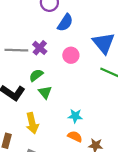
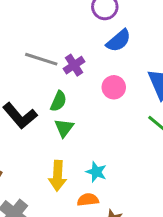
green semicircle: (36, 75) -> (58, 101), turned 136
yellow arrow: (32, 123) -> (58, 176), moved
orange semicircle: (75, 136) -> (88, 200), turned -48

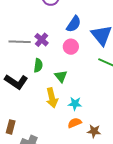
blue semicircle: (119, 41) -> (74, 24), moved
green triangle: (64, 128) -> (61, 76), moved
yellow arrow: (58, 176) -> (52, 98), moved

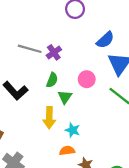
blue semicircle: (74, 24) -> (105, 40), moved
pink circle: (71, 47) -> (87, 79), moved
green semicircle: (38, 65) -> (52, 80), moved

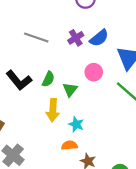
blue semicircle: (105, 40) -> (99, 38), moved
purple cross: (54, 52) -> (76, 38), moved
green semicircle: (52, 80) -> (48, 79), moved

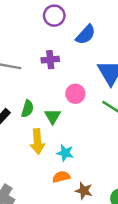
purple cross: (76, 38) -> (50, 60), turned 35
blue semicircle: (99, 38) -> (86, 35), moved

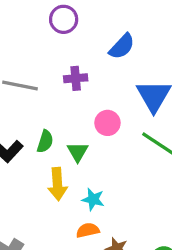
purple circle: (54, 16) -> (64, 19), moved

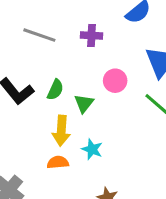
orange semicircle: (88, 230) -> (58, 162), moved

